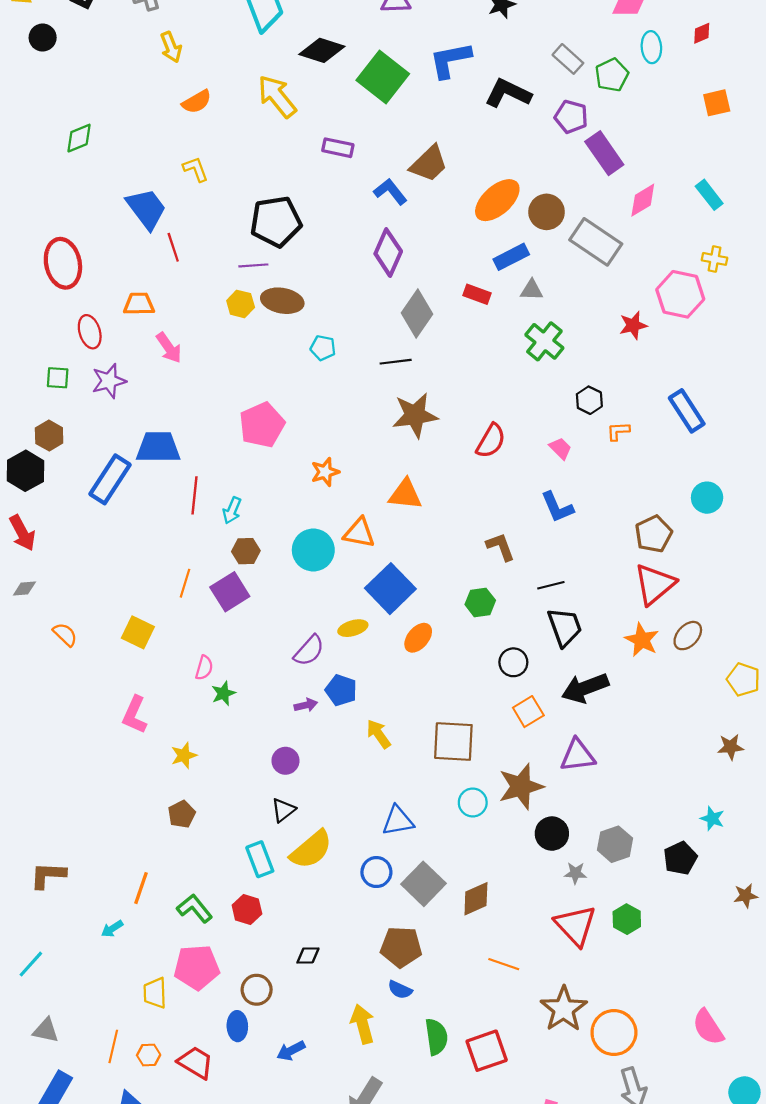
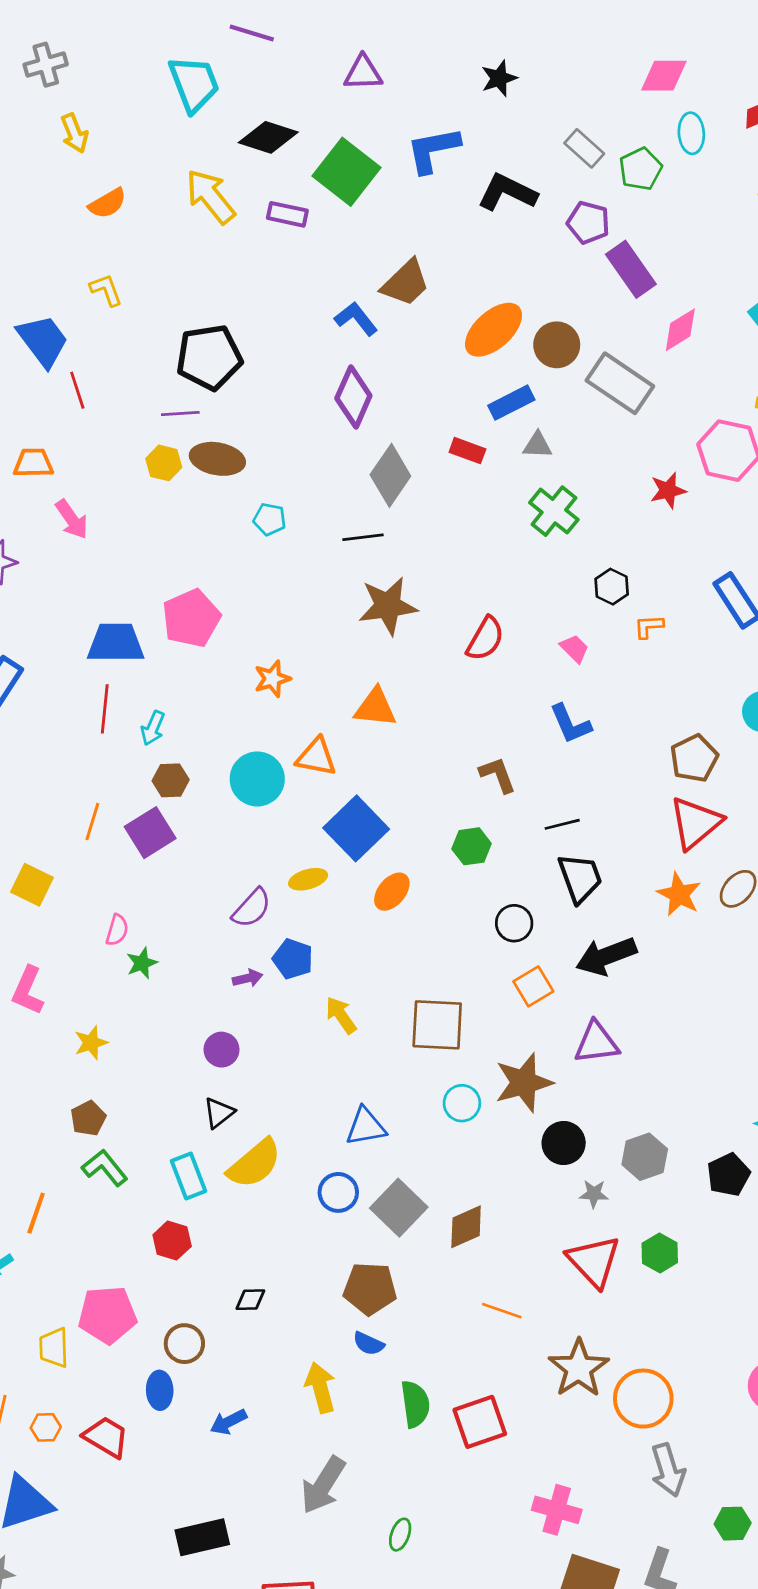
purple rectangle: (338, 148) -> (287, 214), moved
blue trapezoid: (158, 447) -> (116, 643), moved
green L-shape: (195, 908) -> (105, 1168), moved

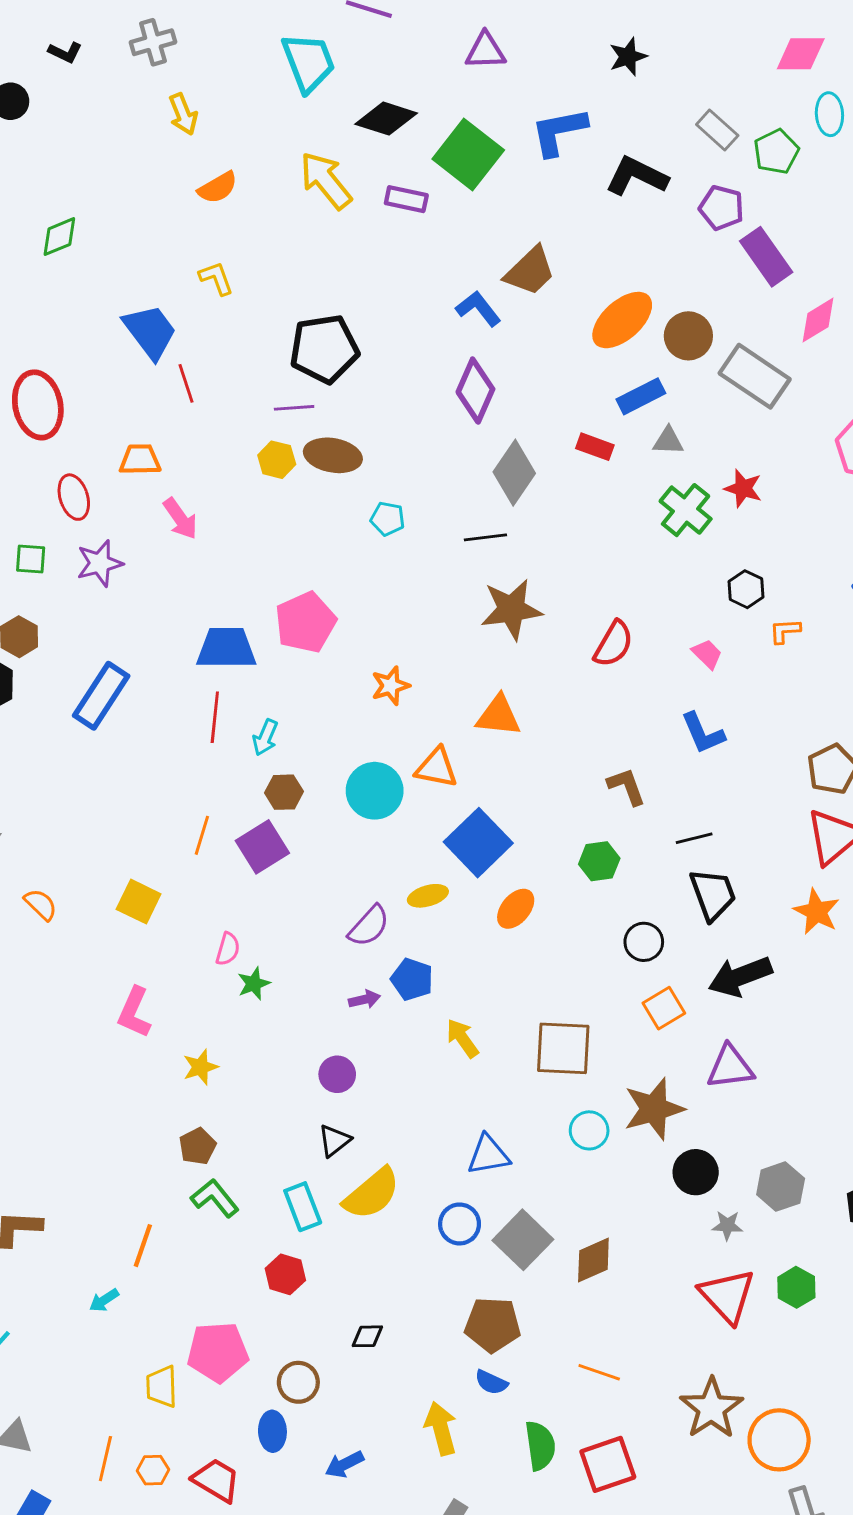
red star: (668, 490) -> (743, 488), moved, turned 30
orange line: (502, 1311) -> (599, 1372), moved

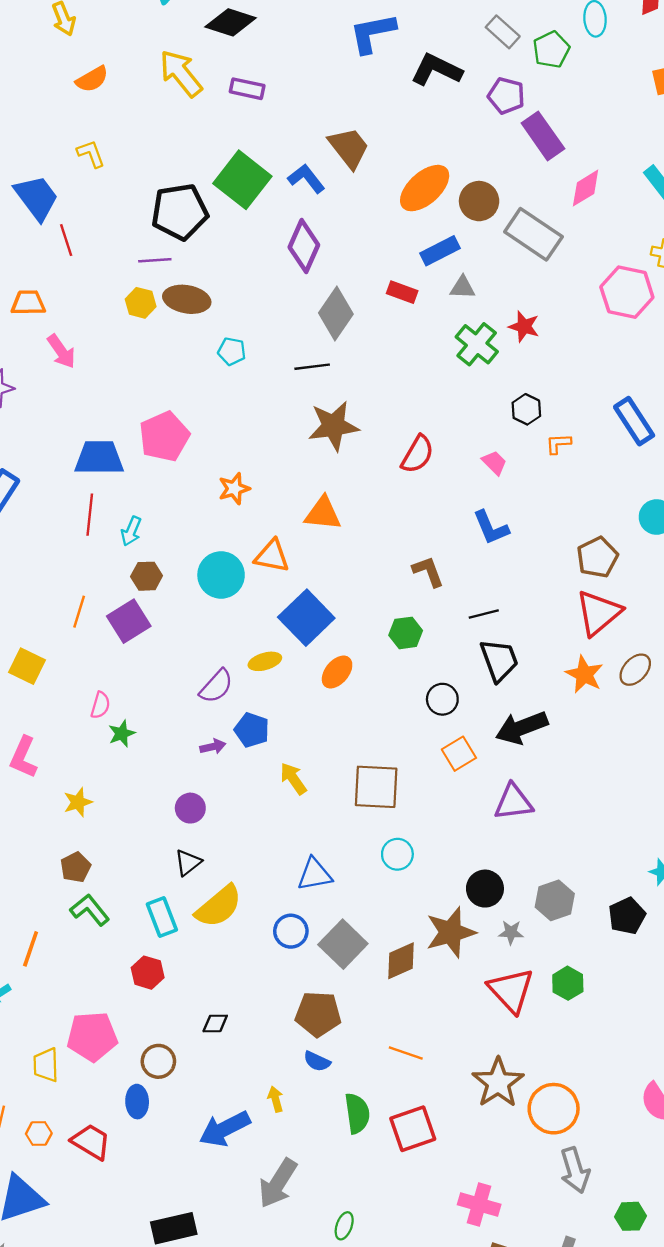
green square: (468, 155) -> (242, 180), moved
brown trapezoid: (530, 271) -> (349, 148), turned -84
brown star: (654, 1109) -> (451, 932), moved
yellow arrow: (441, 1428) -> (276, 1099), size x0.6
blue arrow: (344, 1464) -> (225, 1129), moved, size x1.6

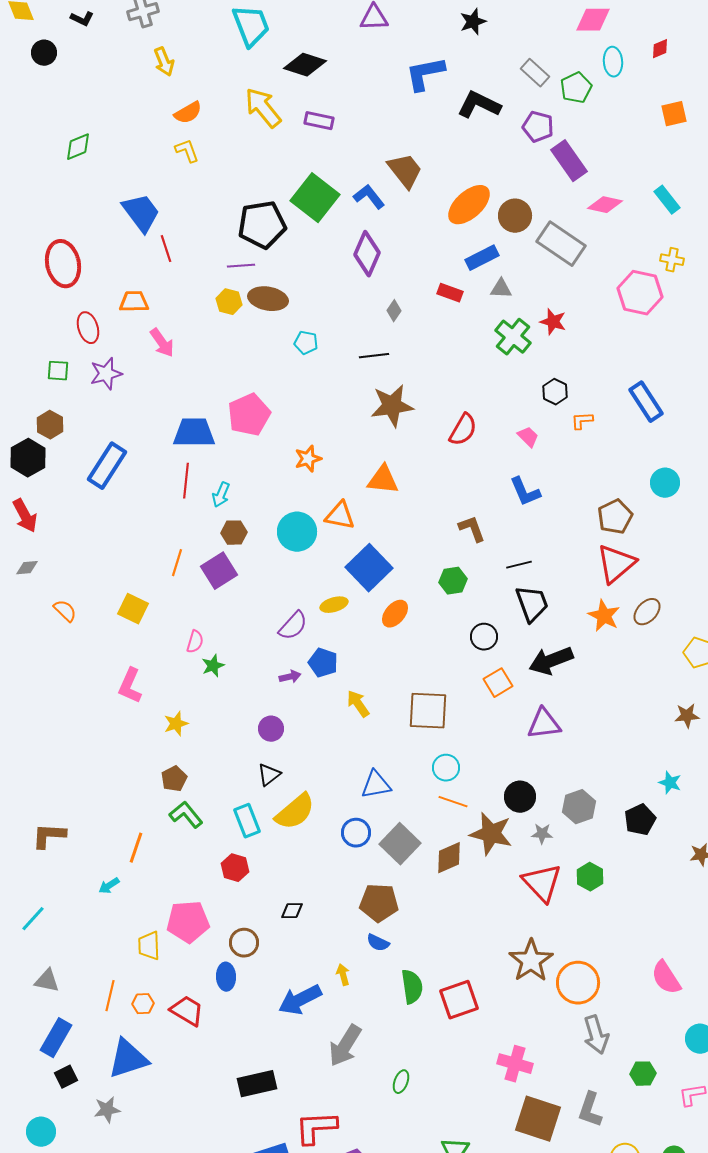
yellow L-shape: (91, 154) -> (187, 151), moved
pink diamond: (586, 188) -> (605, 205), turned 44
gray diamond: (336, 313) -> (394, 311), size x0.5
brown star: (451, 932) -> (491, 834), turned 30
orange line: (406, 1053) -> (453, 802), moved

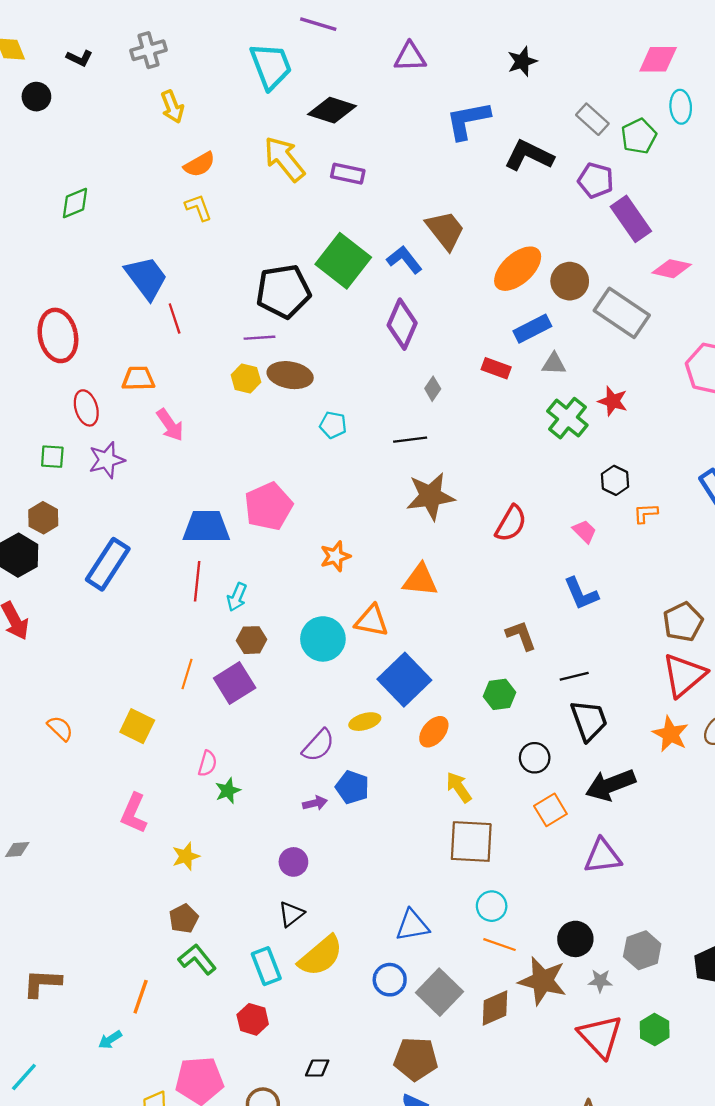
gray diamond: (27, 568) -> (17, 849), moved
yellow arrow: (358, 704) -> (459, 787), moved

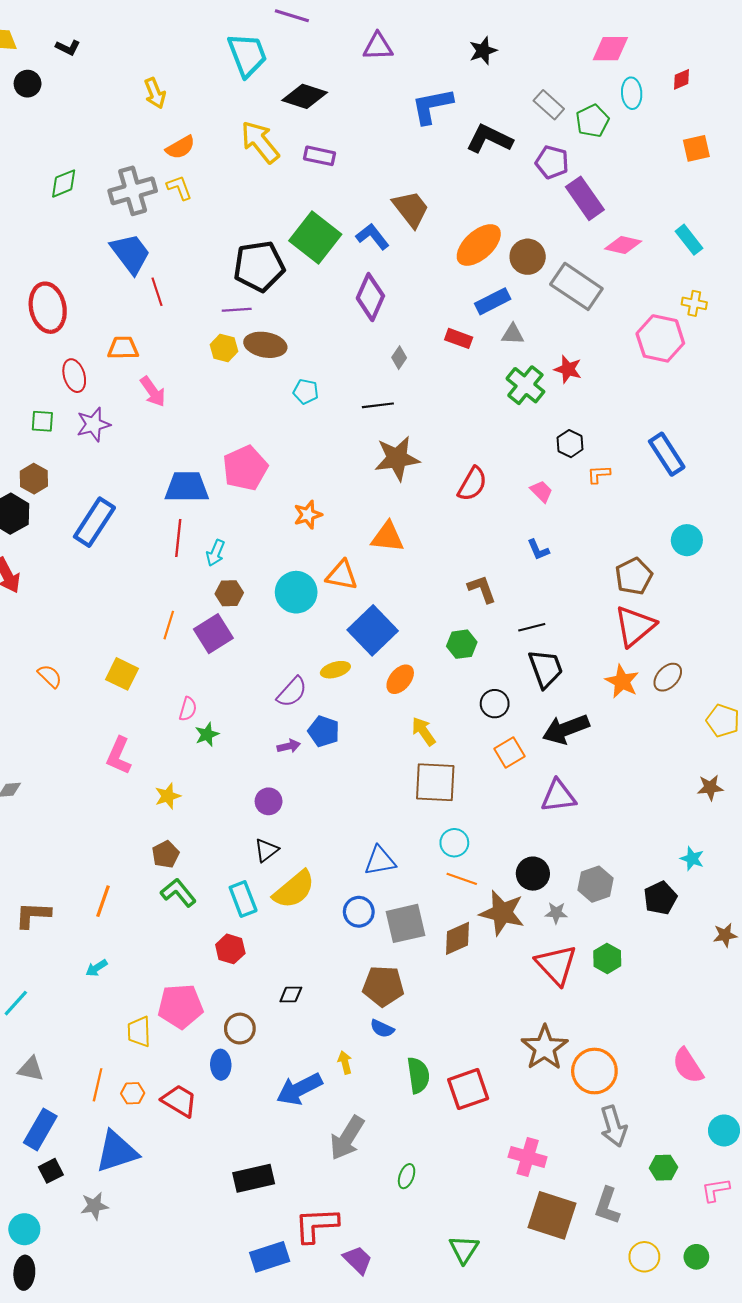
gray cross: (149, 50) -> (133, 191), moved, size x1.4
blue L-shape: (581, 594) -> (538, 550), size x0.7
gray square: (440, 992) -> (405, 923), turned 33
orange line: (141, 997) -> (103, 901), moved

